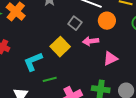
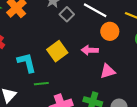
gray square: (75, 23) -> (67, 14), moved
cyan L-shape: (33, 62) -> (27, 63), turned 90

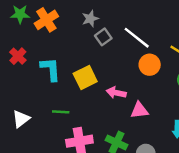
pink arrow: (90, 50) -> (116, 93), moved
cyan L-shape: (27, 63) -> (51, 69), moved

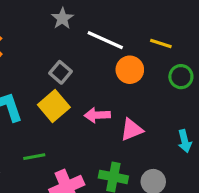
gray star: (90, 19) -> (62, 18), moved
gray square: (103, 37) -> (61, 72), moved

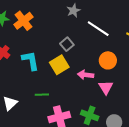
orange circle: (130, 70) -> (108, 60), moved
pink triangle: (132, 130) -> (106, 87), turned -49

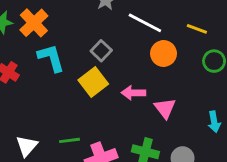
orange circle: (108, 60) -> (164, 54), moved
cyan L-shape: (30, 61) -> (51, 58), moved
green line: (42, 95) -> (70, 140), moved

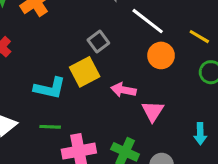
cyan L-shape: (51, 58) -> (50, 88), moved, turned 108

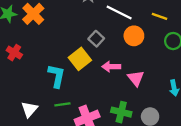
gray square: (98, 41) -> (96, 39), moved
cyan L-shape: (50, 88) -> (57, 76), turned -80

